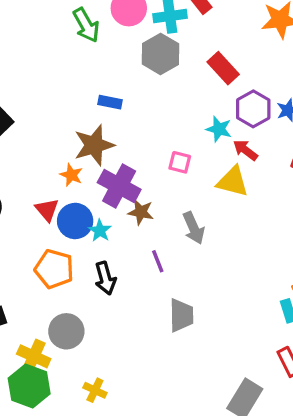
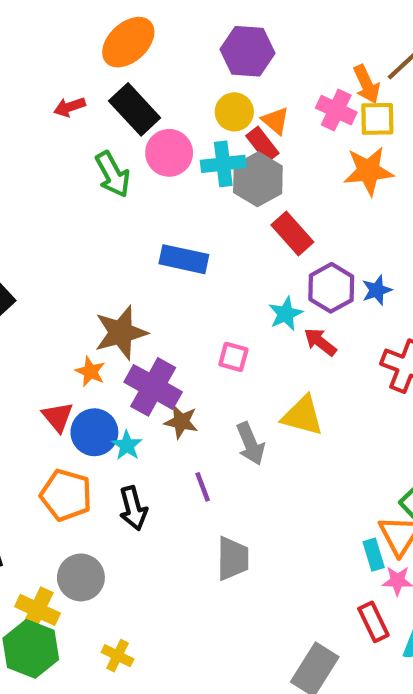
gray hexagon: (161, 54) -> (258, 179), moved
blue rectangle: (110, 102) -> (184, 259), moved, size x1.5
cyan star: (219, 129) -> (286, 314), turned 30
yellow triangle: (233, 181) -> (303, 416), moved

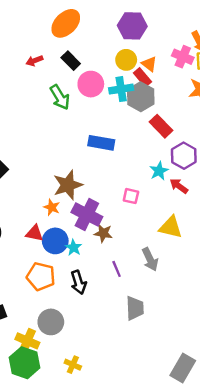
black rectangle: (135, 109) -> (71, 61), size x0.7
red triangle: (58, 417) -> (34, 233), turned -36
gray arrow: (250, 444) -> (150, 259), moved

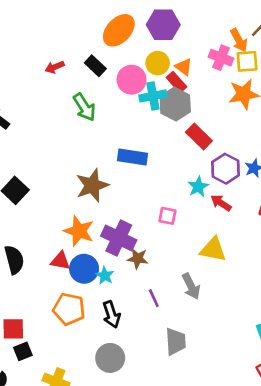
orange ellipse: (66, 23) -> (119, 30), moved
pink circle: (91, 84) -> (132, 80), moved
brown star: (68, 185) -> (92, 185), moved
orange star: (52, 207) -> (79, 231), size x1.6
gray circle: (51, 322) -> (110, 358), moved

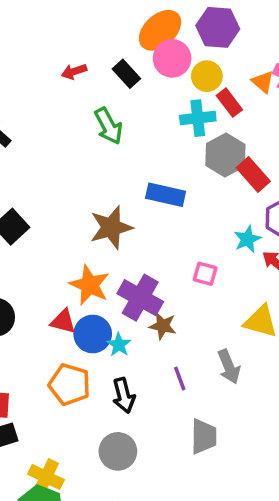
orange triangle: (184, 67) -> (263, 82), moved
pink circle: (132, 80) -> (172, 58), moved
gray hexagon: (175, 104) -> (225, 155), moved

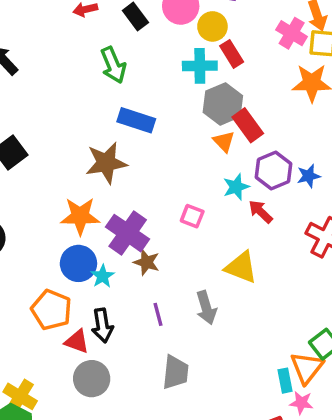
orange triangle: (263, 82) -> (224, 141), moved
blue rectangle: (166, 195) -> (136, 120), moved
orange star: (90, 285) -> (80, 216), turned -30
red triangle: (63, 321) -> (77, 341), moved

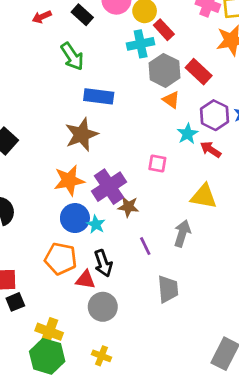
red rectangle: (248, 125) -> (199, 72), moved
purple cross: (128, 233) -> (109, 187), turned 32
gray arrow: (206, 308) -> (182, 233), turned -135

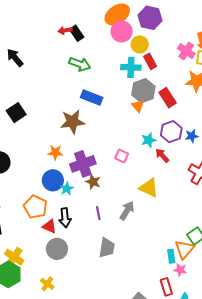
black rectangle: (82, 15) -> (77, 33), moved
green arrow: (72, 56) -> (80, 64), turned -50
orange triangle: (171, 100) -> (138, 106), moved
orange star: (69, 180) -> (55, 152), size x0.7

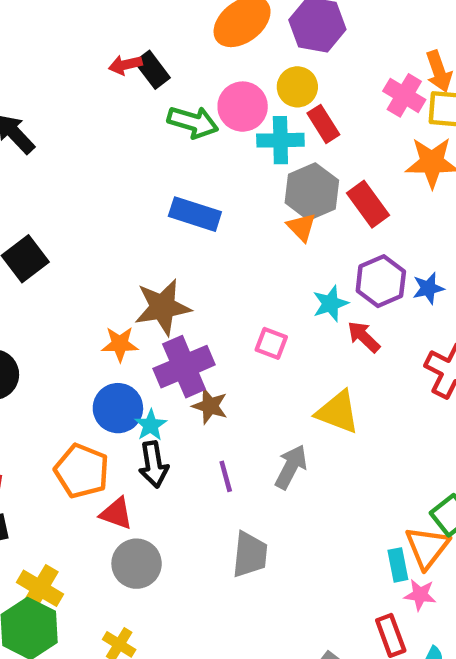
pink circle: (122, 31) -> (243, 107), moved
green arrow: (80, 64) -> (193, 122), moved
brown star: (72, 122) -> (163, 307), moved
black arrow: (65, 218) -> (153, 464), moved

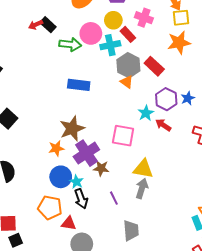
pink cross: (404, 95) -> (144, 18), moved
pink square: (271, 343) -> (123, 136), size x1.6
yellow triangle: (338, 412) -> (143, 169), moved

